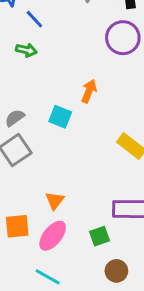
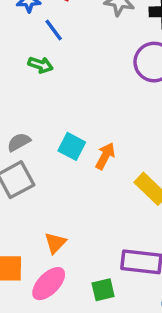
orange arrow: (89, 91) -> (105, 156), moved

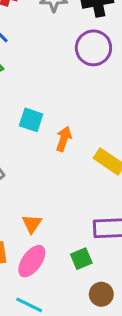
cyan square: (72, 146) -> (31, 120), moved

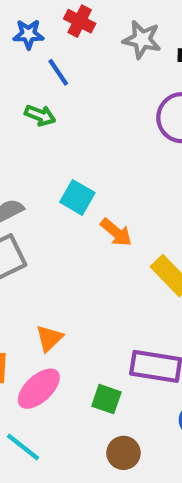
orange arrow: (64, 139) -> (116, 232), turned 100
green square: (81, 259) -> (106, 399), turned 30

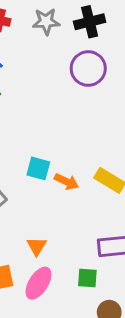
cyan square: (77, 197) -> (38, 168), moved
orange arrow: (116, 232) -> (66, 182), moved

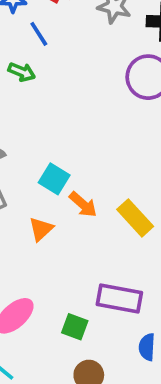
orange triangle: (37, 246) -> (41, 229), moved

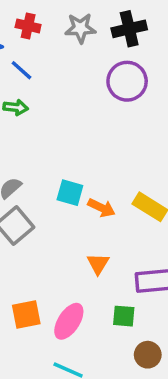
orange triangle: (41, 229) -> (98, 264), moved

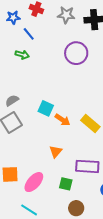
purple circle: (127, 81) -> (76, 53), moved

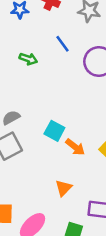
blue line: (29, 34) -> (62, 44), moved

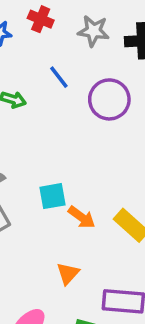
cyan square: (54, 131) -> (52, 196), turned -36

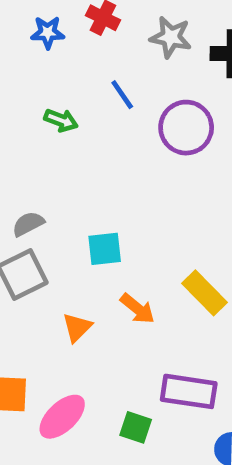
orange arrow: (82, 217) -> (137, 309), moved
orange triangle: (68, 273) -> (77, 327), moved

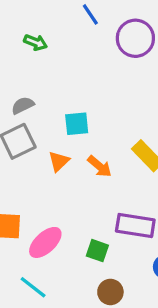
green arrow: (61, 120) -> (35, 42), moved
orange triangle: (77, 327) -> (59, 161), moved

